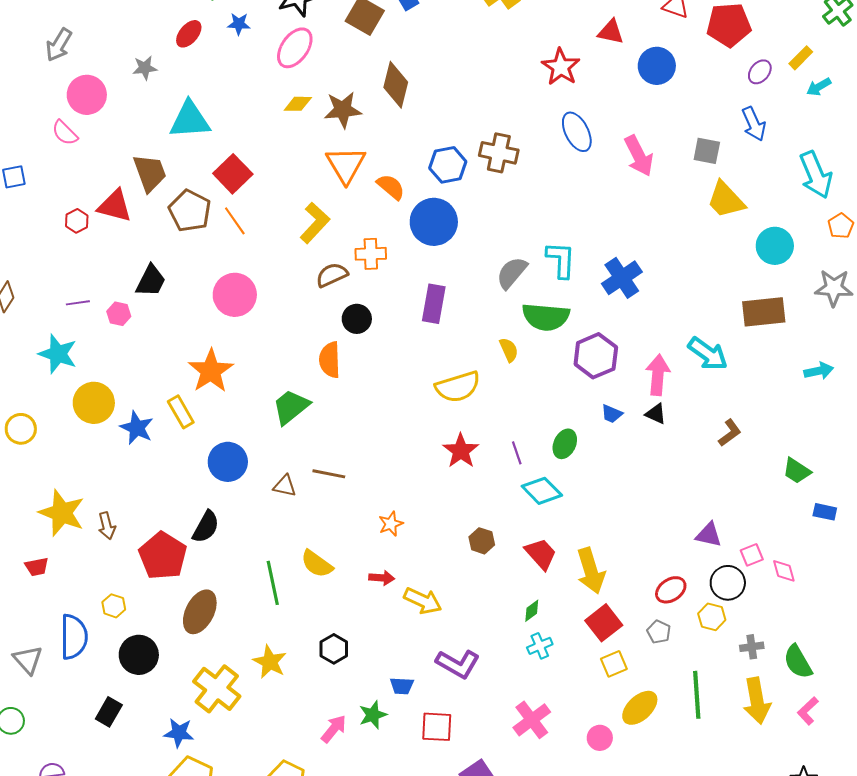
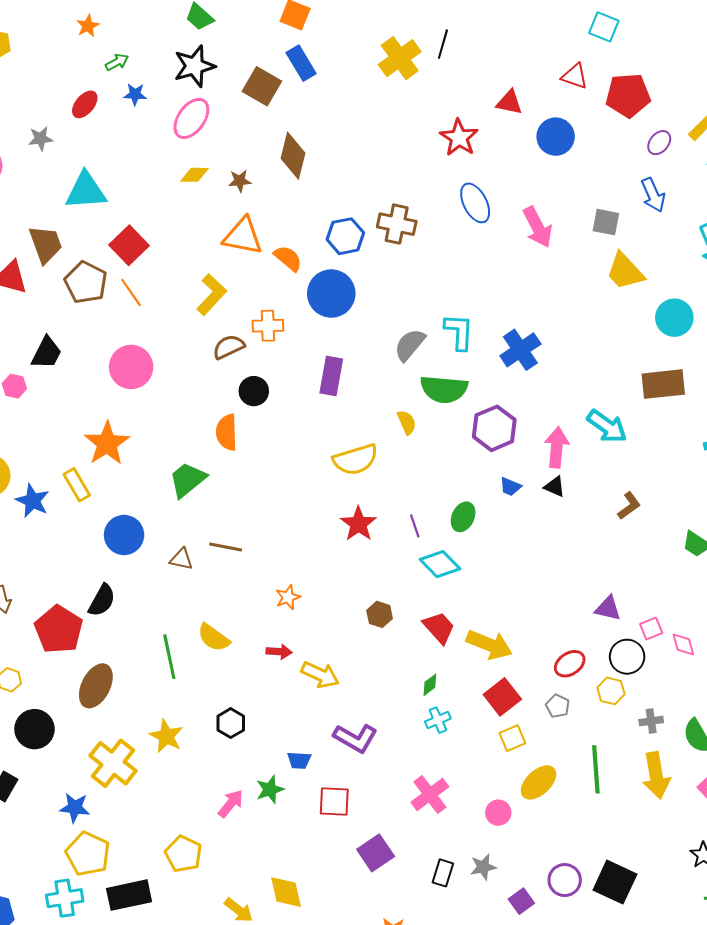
brown star: (343, 110) -> (240, 181), size x0.6
orange triangle: (346, 165) -> (243, 236), turned -48
yellow arrow: (591, 571) -> (489, 645), turned -51

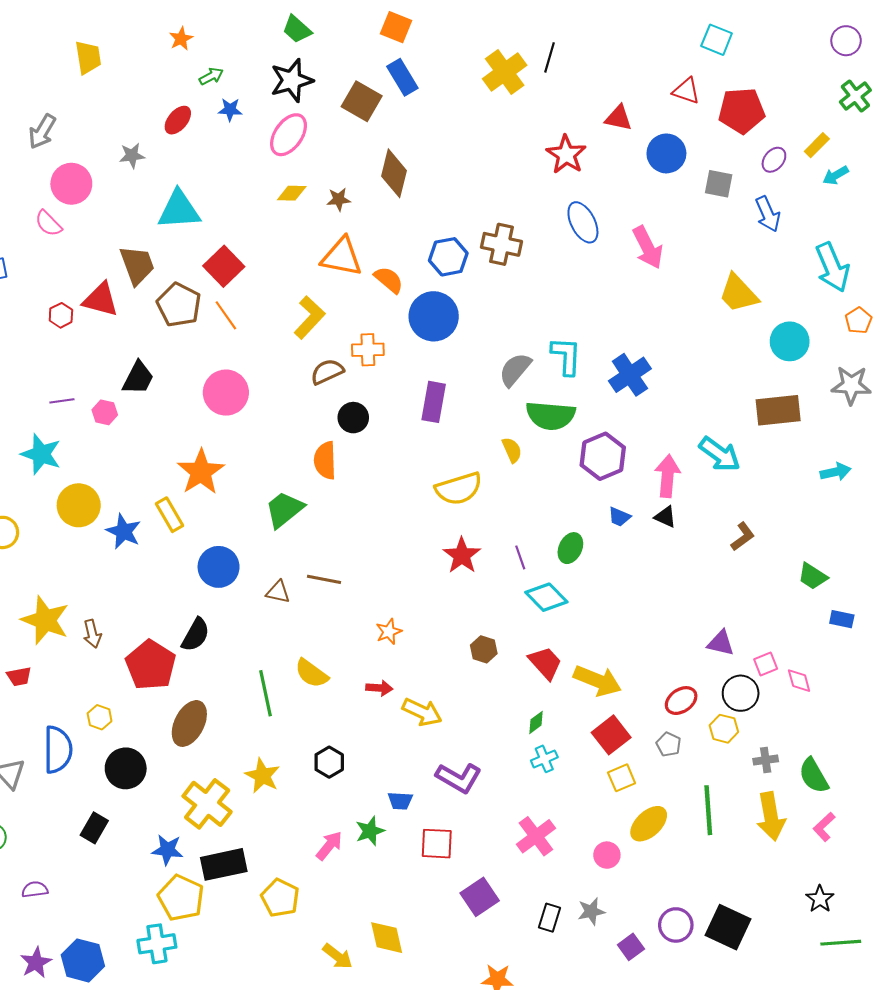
gray square: (606, 222) -> (719, 184), moved
black rectangle: (129, 895) -> (224, 864), moved

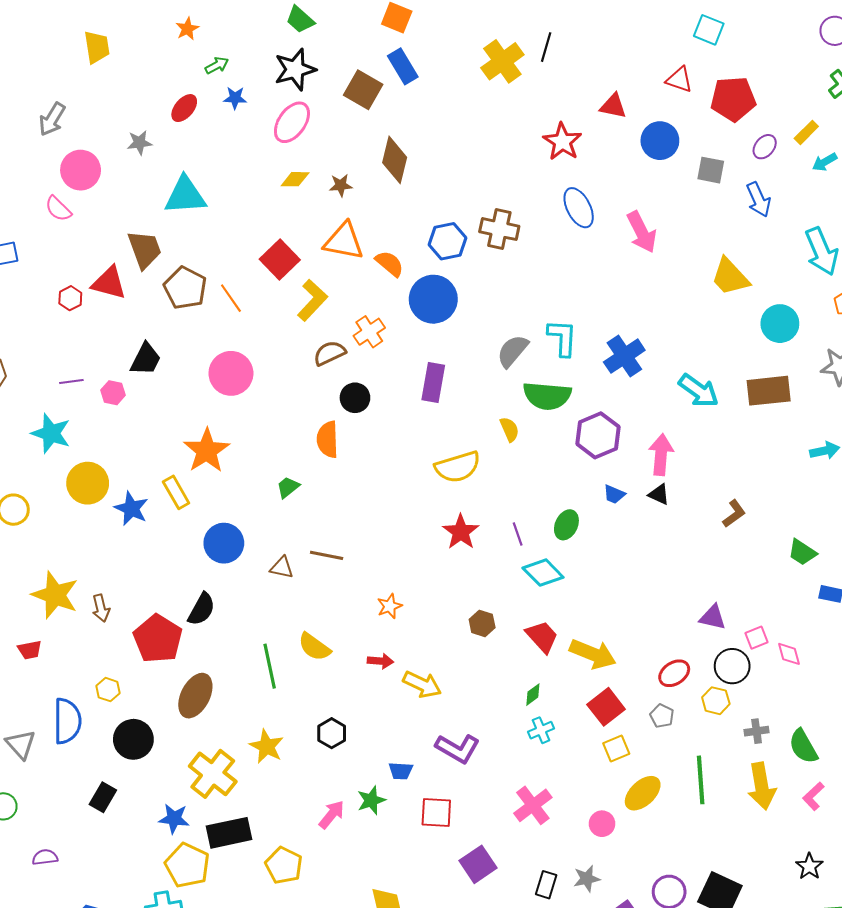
red square: (224, 266) -> (280, 260), moved
orange cross: (368, 350) -> (369, 332), turned -32
cyan arrow: (720, 454) -> (699, 391), moved
green trapezoid: (284, 509) -> (288, 487), size x0.6

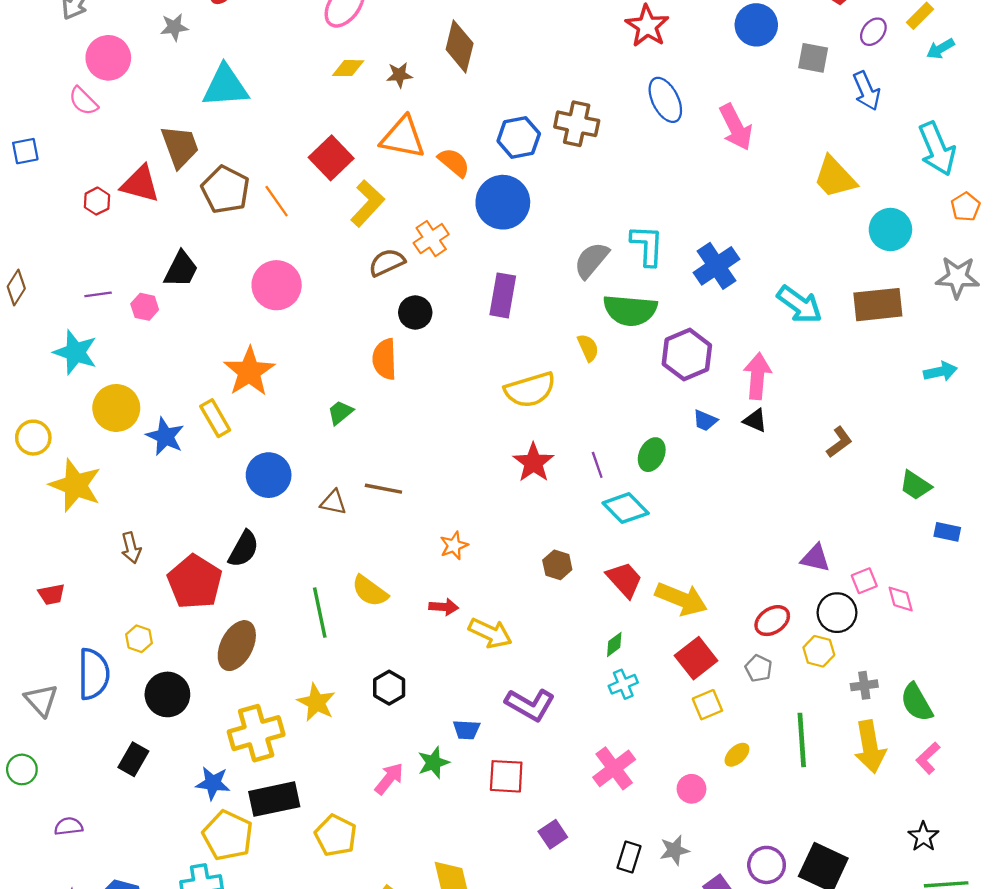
yellow star: (55, 595) -> (75, 485), moved
yellow cross: (213, 774) -> (256, 733), turned 36
yellow ellipse: (643, 793) -> (737, 755), size x0.6
purple square: (478, 864) -> (553, 834), size x0.7

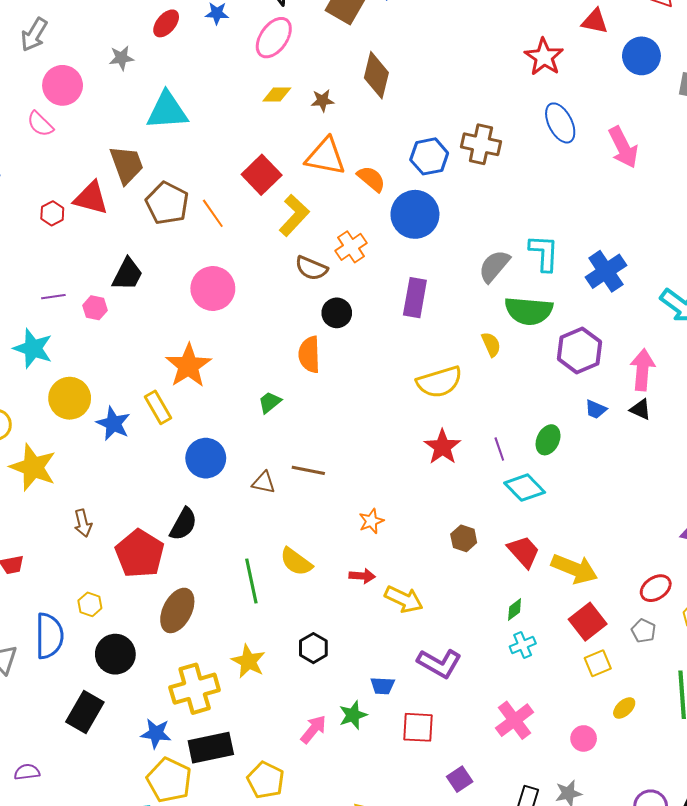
brown semicircle: (387, 262) -> (311, 268), turned -132
black rectangle: (133, 759) -> (85, 712), size x1.4

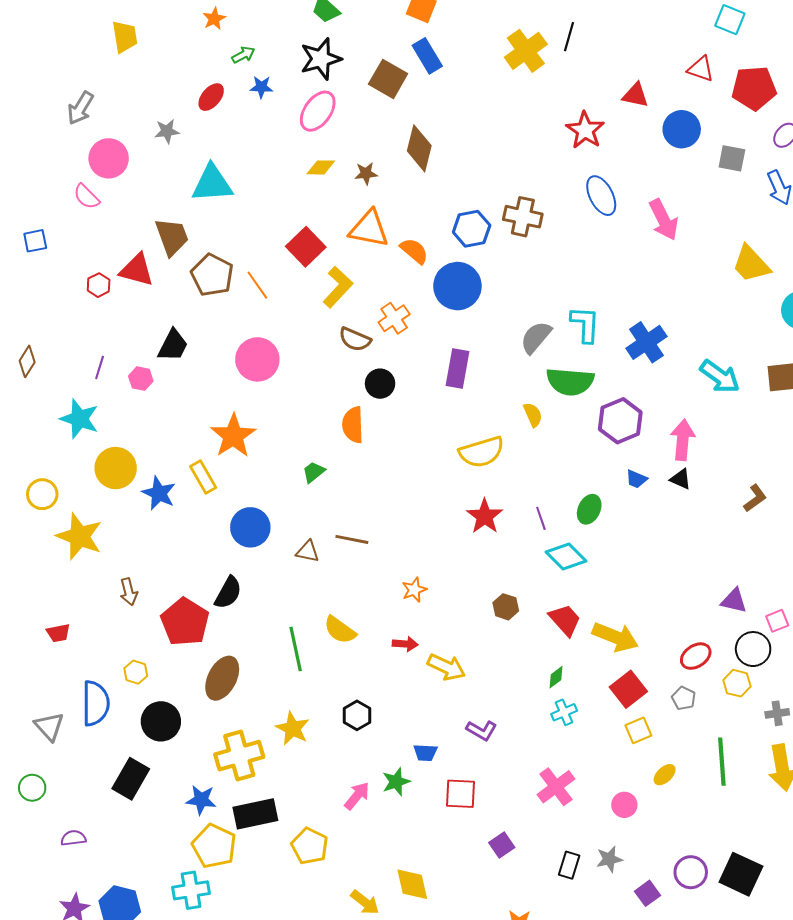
purple line: (53, 297) -> (100, 367), turned -65
purple L-shape: (439, 663) -> (482, 730), size x0.7

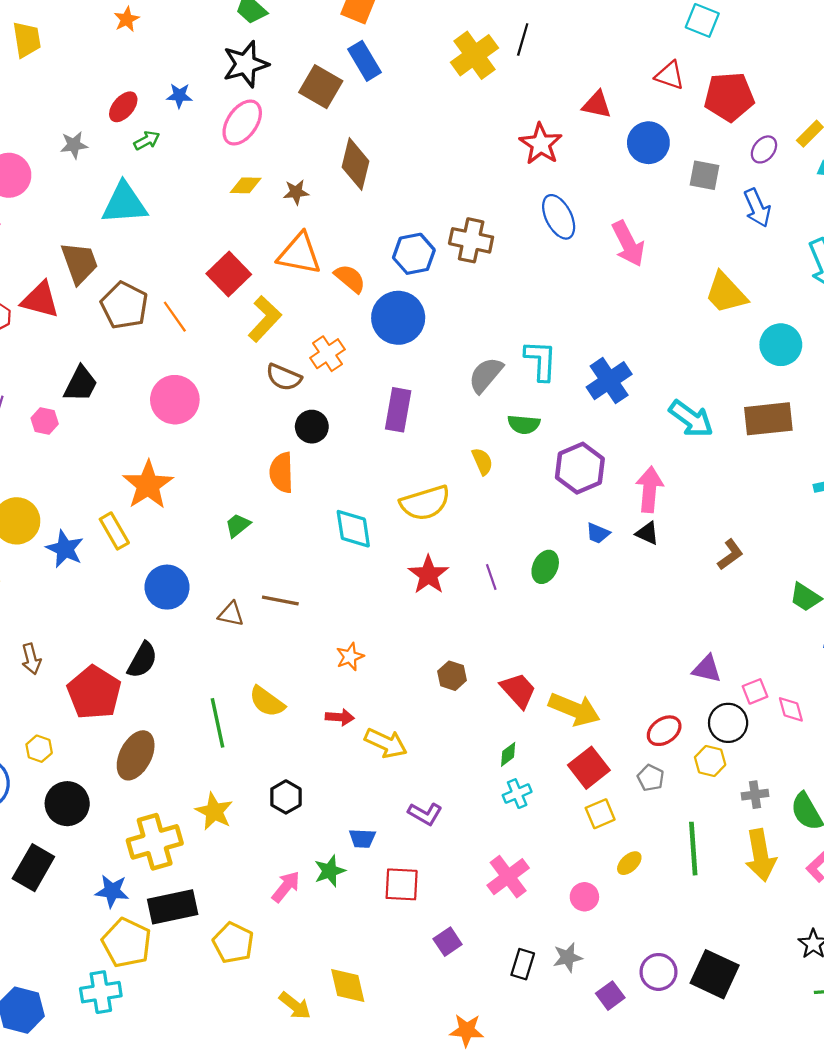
green arrow: (243, 55) -> (147, 140), moved
green semicircle: (570, 382) -> (524, 424), size x0.6
cyan diamond: (566, 557) -> (353, 529), moved, turned 36

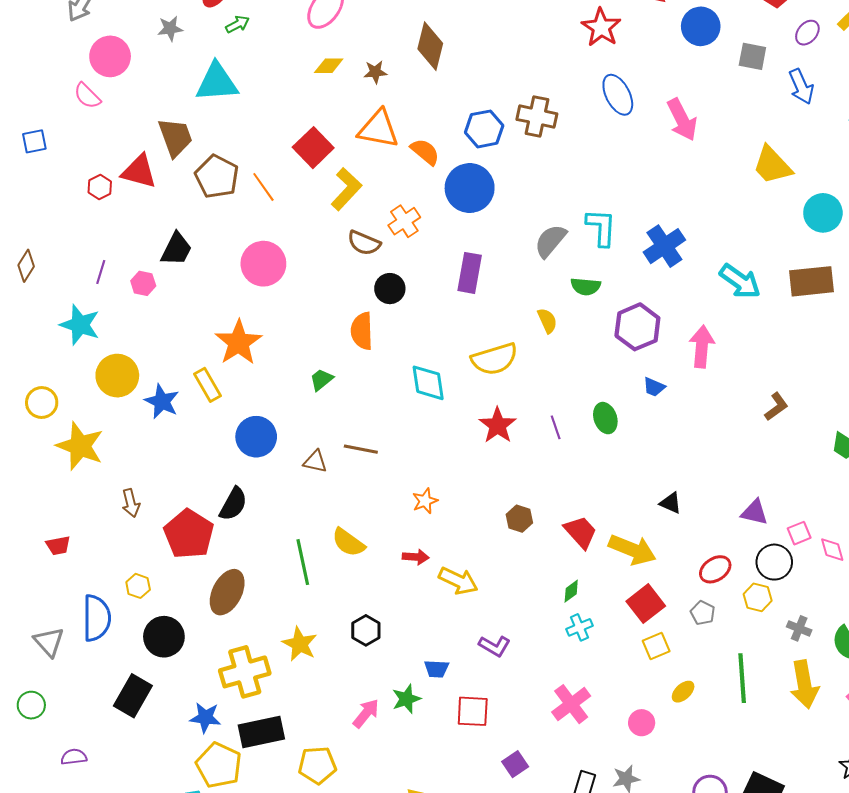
black triangle: (647, 533) -> (671, 503), moved
green ellipse: (545, 567) -> (605, 418), turned -44
gray cross: (755, 795) -> (799, 628), turned 30
yellow pentagon: (233, 943) -> (317, 765), turned -30

